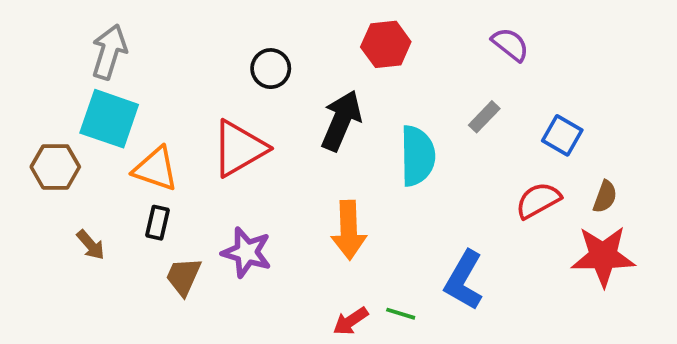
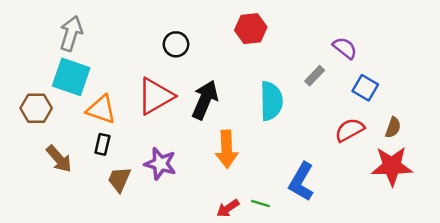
purple semicircle: (510, 44) -> (345, 48), moved
black arrow: (341, 121) -> (205, 100), moved
brown arrow: (91, 245) -> (59, 159), size x1.4

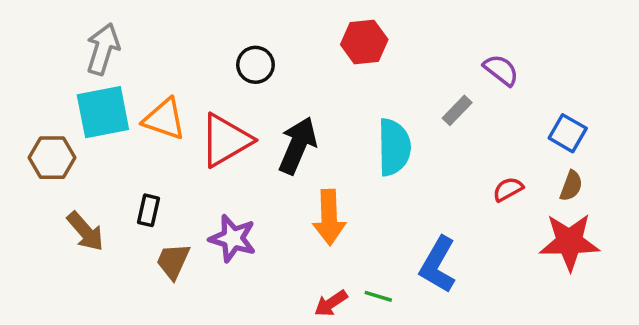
cyan square: (71, 77) -> (103, 112), turned -30
blue square: (365, 88) -> (568, 133), moved
orange triangle: (101, 109) -> (164, 119), moved
red semicircle: (350, 130) -> (508, 189), size x0.7

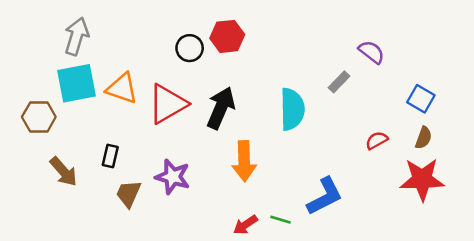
red hexagon: (364, 42) -> (227, 36), moved
blue L-shape: (438, 265) -> (325, 196), turned -147

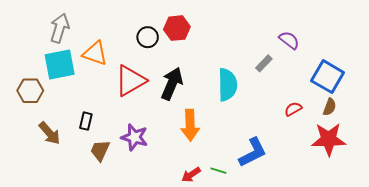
orange triangle: (122, 88) -> (95, 53), moved
blue square: (421, 99) -> (328, 77), size x1.5

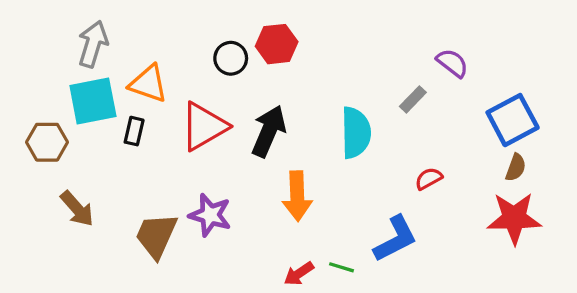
blue square: (328, 77) -> (513, 120), turned 32
red semicircle: (293, 109) -> (429, 179), moved
black rectangle: (86, 121) -> (134, 131), moved
brown trapezoid: (100, 150) -> (156, 236), size x1.4

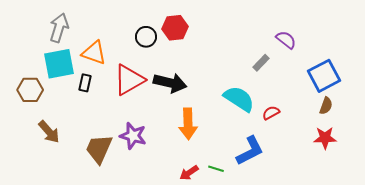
black arrow: (269, 131) -> (170, 83), turned 80
cyan semicircle: (356, 133) -> (239, 99), moved, turned -56
red star: (514, 218) -> (325, 138), size x0.7

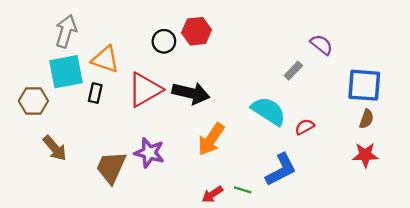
blue square: (324, 76) -> (364, 85), turned 32
orange arrow: (188, 124) -> (211, 139), turned 36

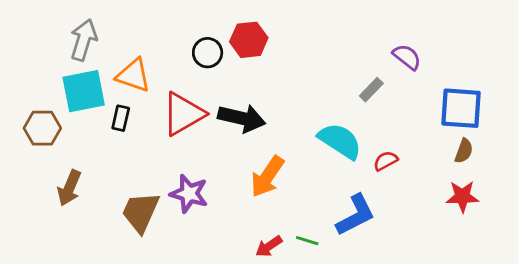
brown arrow: (55, 148) -> (69, 188), turned 64

